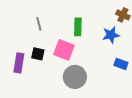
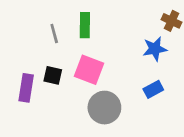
green rectangle: (78, 27) -> (85, 25), moved
blue rectangle: (121, 64) -> (153, 89), moved, turned -48

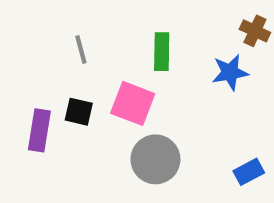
green rectangle: (85, 25) -> (162, 52), moved
blue rectangle: (153, 89) -> (249, 172), moved

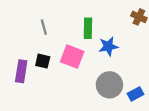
blue star: (230, 72) -> (108, 46), moved
gray circle: (155, 159) -> (109, 85), moved

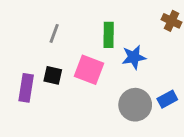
gray line: (44, 27) -> (54, 33), turned 35
blue rectangle: (135, 94) -> (167, 99), moved

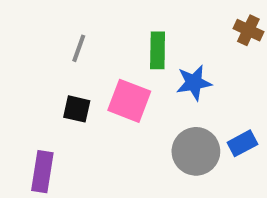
purple rectangle: (26, 88) -> (42, 172), moved

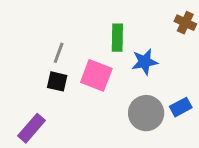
gray line: (79, 48) -> (59, 53), moved
purple rectangle: (42, 172) -> (31, 128), turned 32

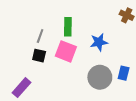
green rectangle: (117, 38) -> (68, 27), moved
blue rectangle: (181, 107) -> (124, 73), turned -48

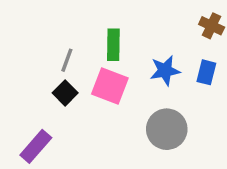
black square: (39, 56) -> (65, 93), turned 32
blue rectangle: (124, 73) -> (206, 72), moved

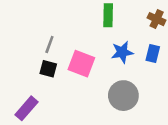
green rectangle: (113, 45) -> (108, 15), moved
black square: (65, 93) -> (48, 69), turned -30

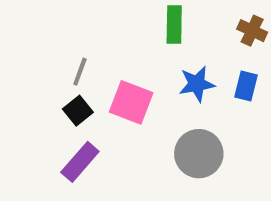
black square: (48, 69) -> (78, 111), turned 36
purple rectangle: (26, 108) -> (80, 162), moved

